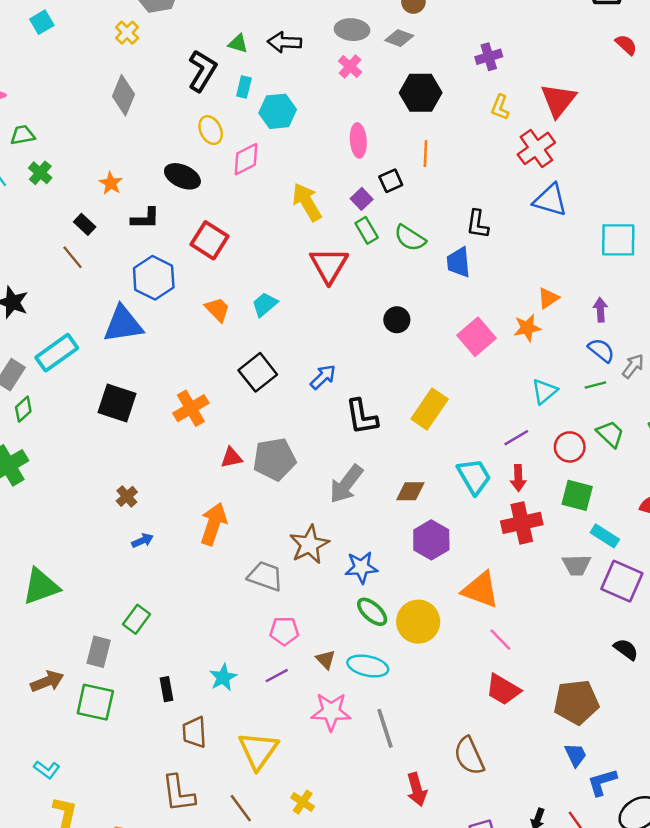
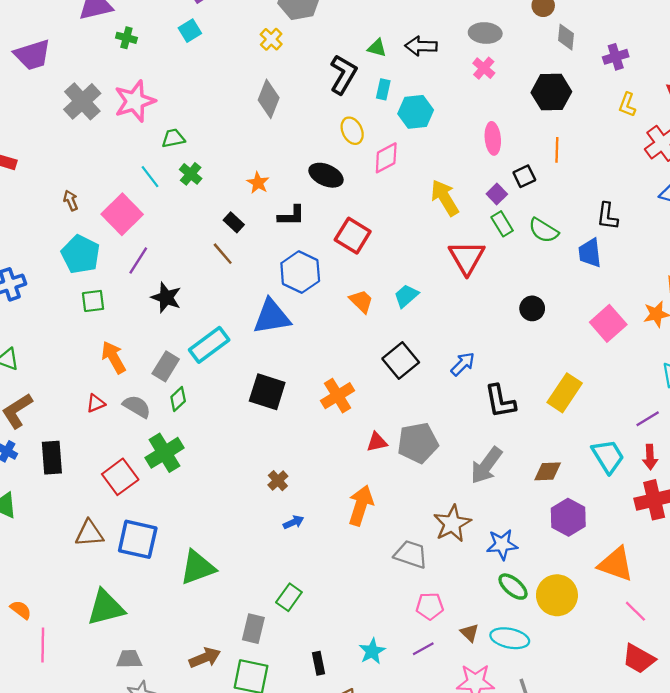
gray diamond: (399, 38) -> (566, 37), moved, turned 76

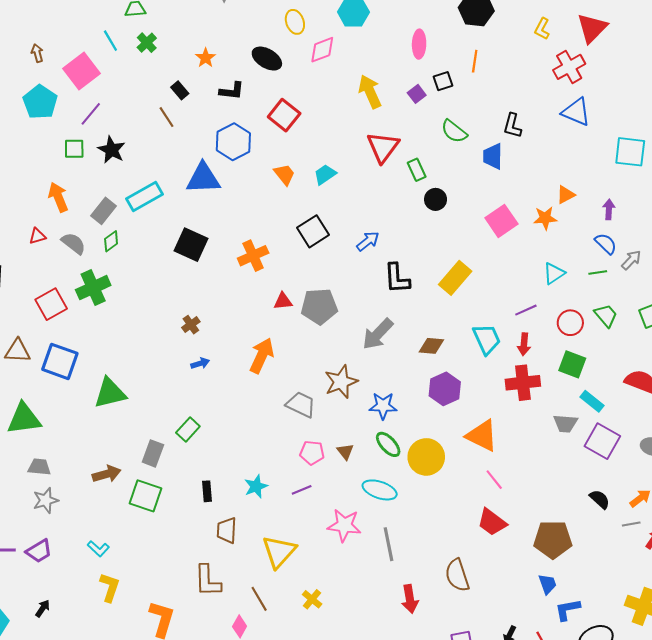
green rectangle: (502, 224) -> (417, 170), moved
green square: (93, 301) -> (74, 149), moved
brown triangle: (470, 633) -> (345, 452), moved

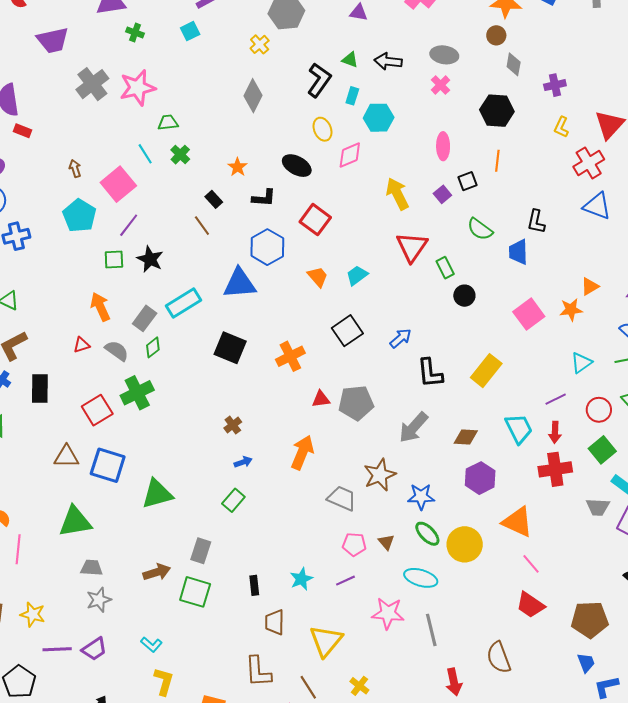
green square: (572, 364) -> (602, 450), turned 32
green rectangle: (188, 429) -> (233, 500), moved

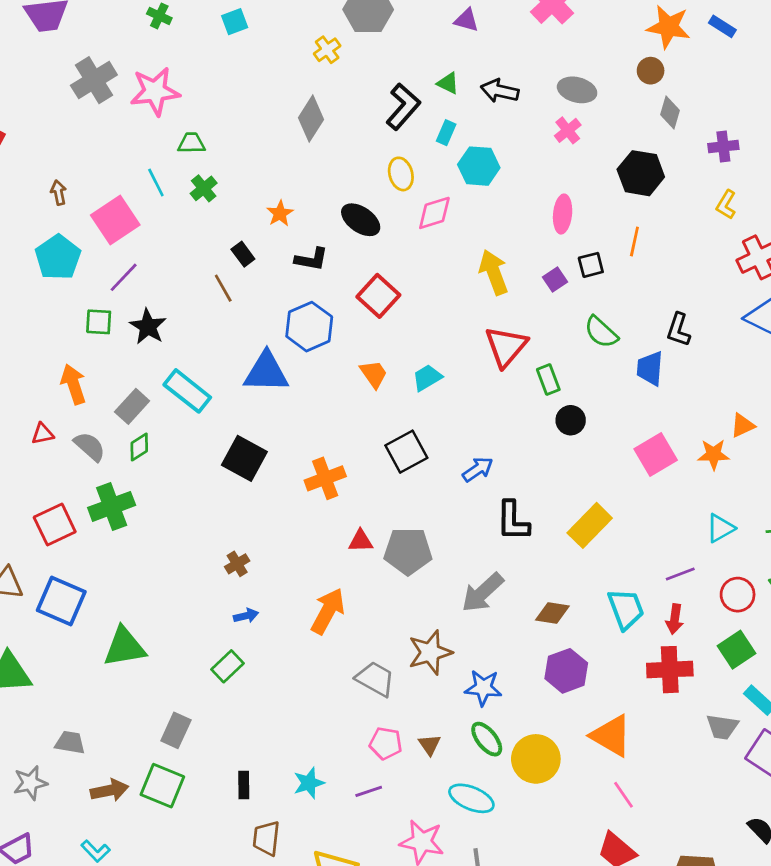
cyan rectangle: (184, 303) -> (187, 391), turned 64
gray trapezoid: (92, 568) -> (70, 742), moved
brown arrow: (157, 572) -> (110, 790), moved

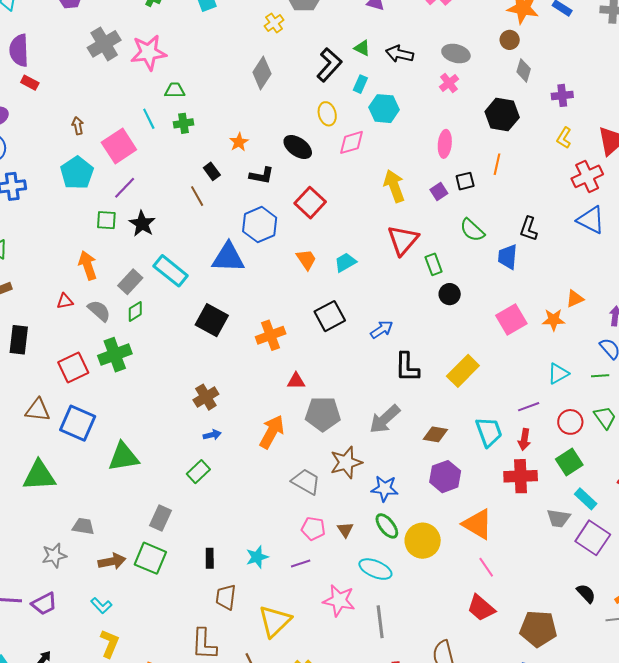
green cross: (204, 188) -> (184, 123), turned 30
gray pentagon: (408, 551) -> (323, 414), moved
brown cross: (237, 564) -> (206, 397), size x1.4

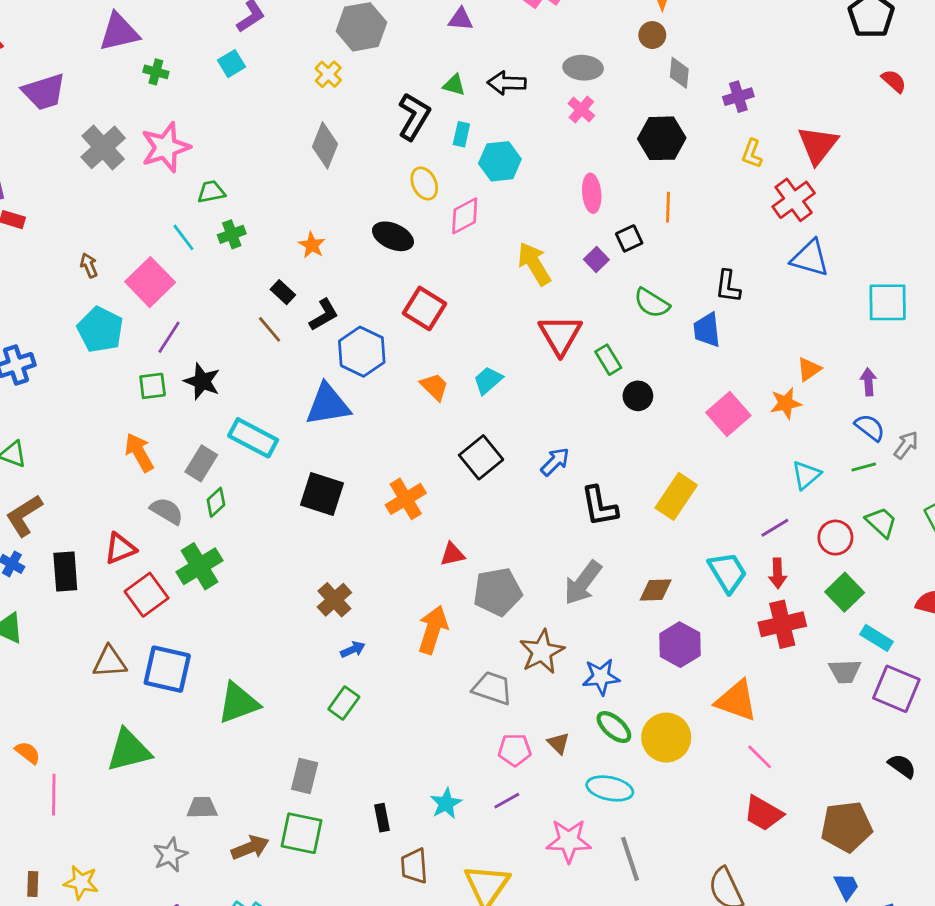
black L-shape: (262, 176) -> (324, 315), moved, turned -30
red triangle: (65, 301) -> (120, 548), moved, size x1.4

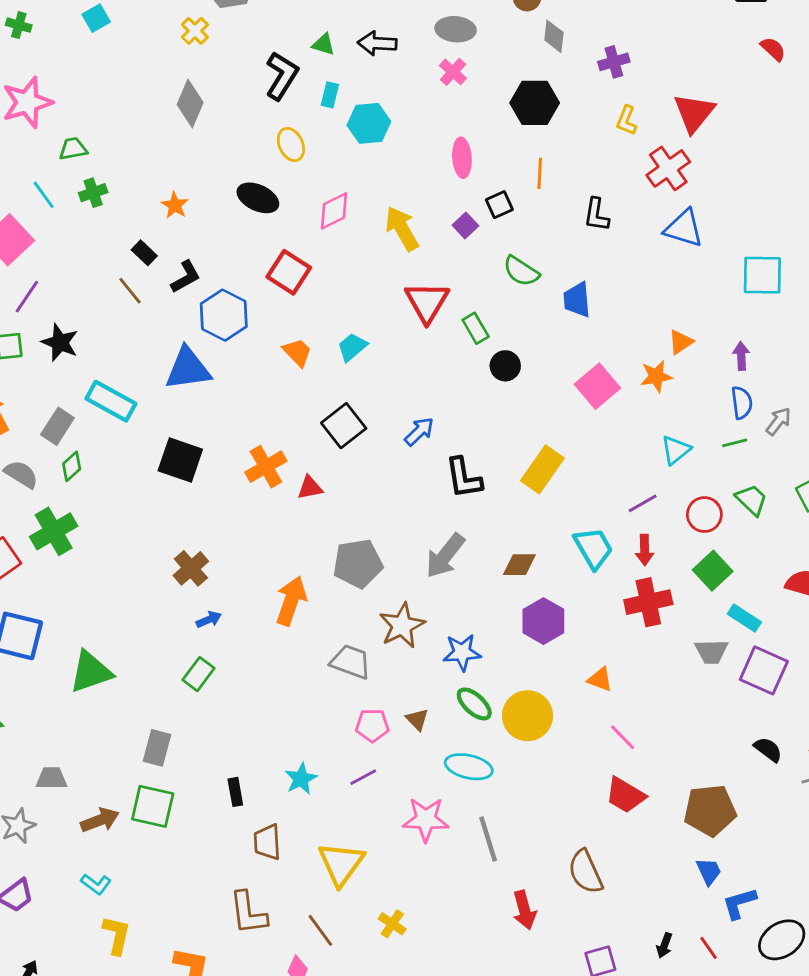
pink diamond: (465, 216) -> (334, 211), moved
black L-shape: (728, 286) -> (596, 215), moved
blue semicircle: (870, 428) -> (742, 403), turned 44
red triangle: (452, 554) -> (310, 488), moved
orange triangle: (736, 701) -> (600, 679), size x0.6

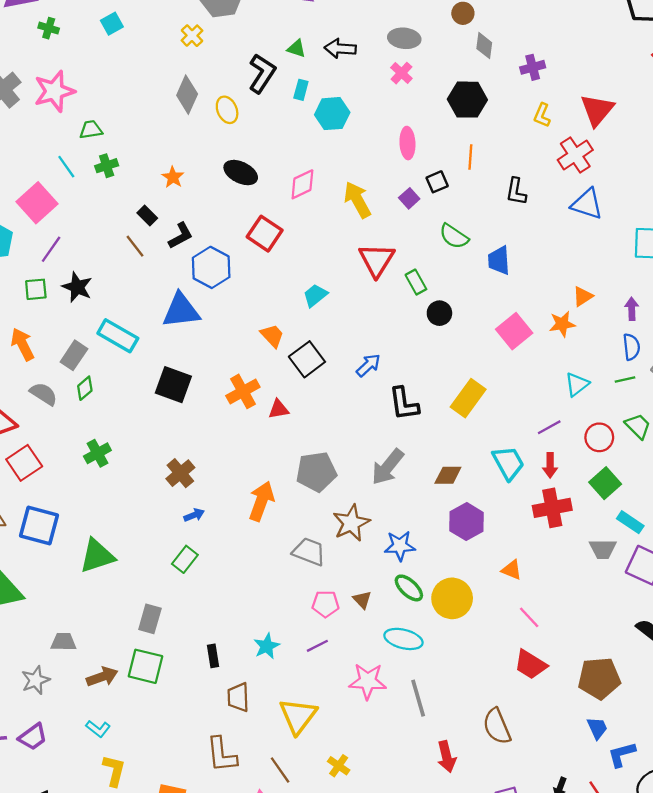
yellow ellipse: (291, 144) -> (227, 110), moved
orange trapezoid: (297, 352) -> (272, 336), moved
green cross: (54, 531) -> (97, 453), moved, size x0.7

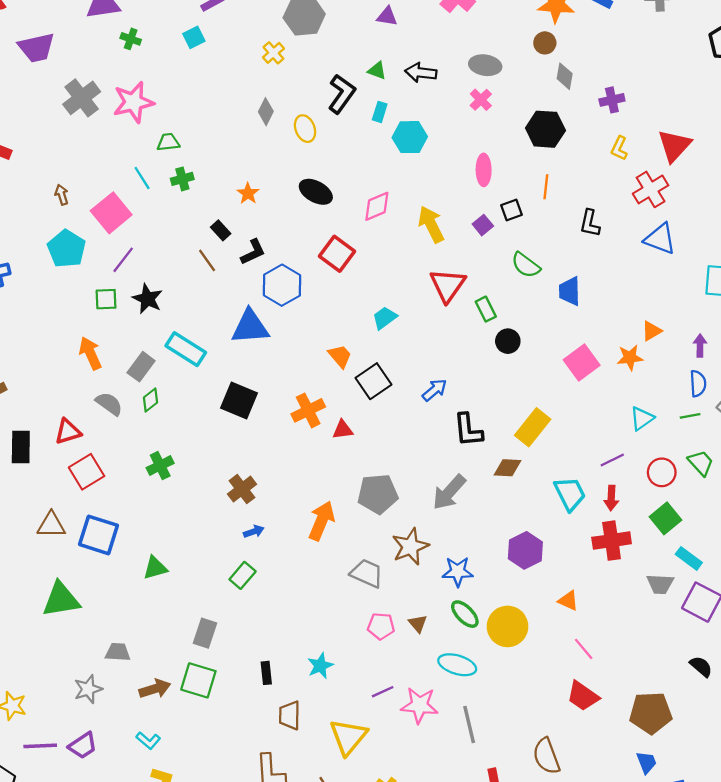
gray diamond: (187, 95) -> (266, 112), size x0.7
brown diamond: (448, 475) -> (508, 468), moved
green triangle: (97, 556) -> (155, 568), size x0.7
purple line: (317, 646) -> (383, 692), moved

